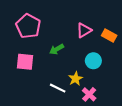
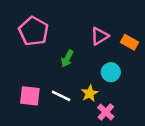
green arrow: (57, 49) -> (67, 58), turned -32
pink square: (25, 62) -> (30, 96), moved
white line: (58, 88) -> (61, 96), moved

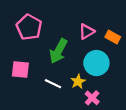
green arrow: (67, 58) -> (58, 51), size x1.6
cyan circle: (111, 72) -> (96, 63), size x1.5
pink square: (30, 96) -> (20, 70), moved

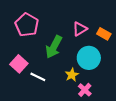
pink square: (20, 70) -> (19, 64), turned 36
white line: (53, 84) -> (38, 77), moved

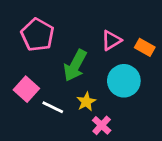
yellow star: (72, 75) -> (86, 102), moved
pink cross: (85, 90) -> (102, 125), moved

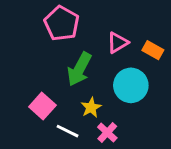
pink pentagon: (38, 35) -> (62, 24), moved
pink square: (26, 89) -> (42, 106), moved
white line: (53, 107) -> (68, 131), moved

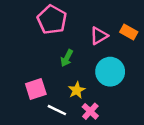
orange rectangle: (153, 50) -> (129, 32), moved
green arrow: (79, 69) -> (67, 58), size x0.6
pink square: (42, 106) -> (36, 89), turned 30

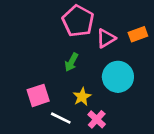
pink pentagon: (52, 20) -> (78, 21), moved
orange rectangle: (129, 32) -> (138, 34), turned -49

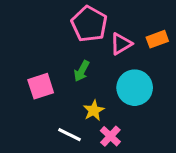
pink square: (38, 95) -> (41, 86), moved

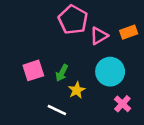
green arrow: (82, 71) -> (62, 73), moved
pink cross: (110, 136) -> (122, 104), moved

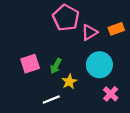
white line: (57, 110) -> (51, 99), turned -48

